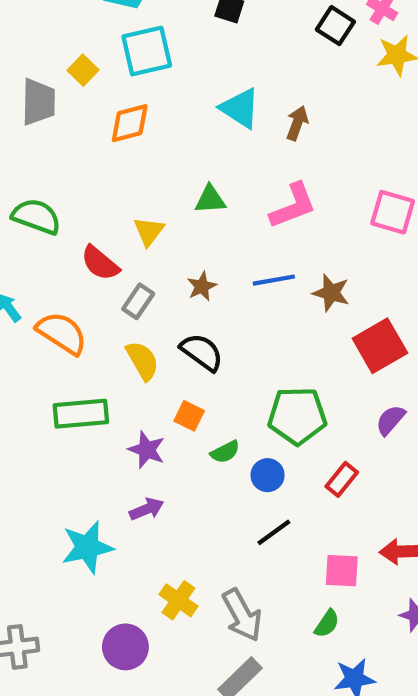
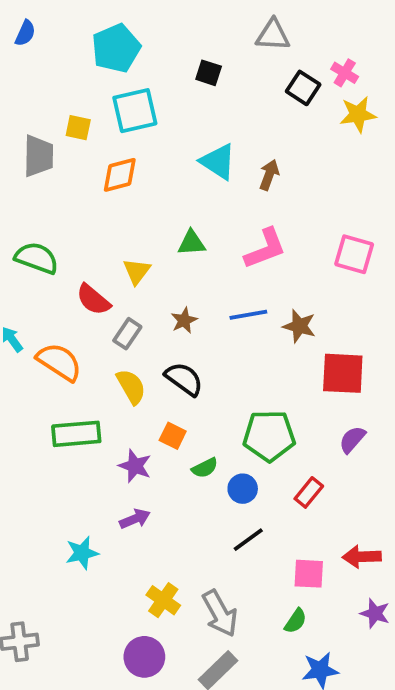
yellow square: (83, 70) -> (78, 128), turned -32
red square: (380, 346) -> (343, 373), turned 33
cyan star: (87, 547) -> (82, 553), size x0.7
purple circle: (125, 647) -> (144, 657), moved

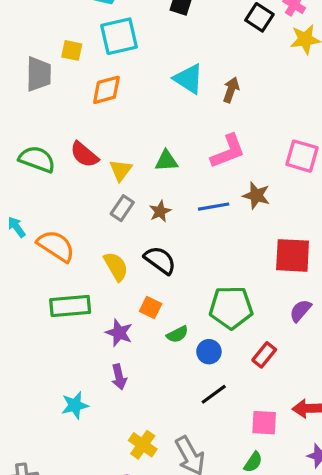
green triangle: (192, 243) -> (166, 161), moved
red semicircle: (93, 300) -> (84, 154), moved
brown star: (299, 326) -> (256, 196), moved
gray rectangle: (127, 334) -> (122, 208), moved
purple arrow: (135, 519) -> (119, 377), turned 100

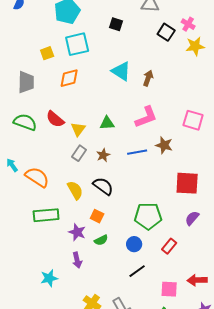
yellow square: (72, 50) -> (47, 53), turned -32
gray trapezoid: (39, 74) -> (26, 82), moved
green semicircle: (177, 334) -> (101, 240), moved

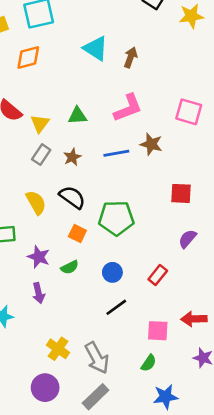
red square: (187, 183) -> (181, 193), size x0.7
orange square: (97, 216) -> (77, 234), moved
green pentagon: (148, 216) -> (116, 218), moved

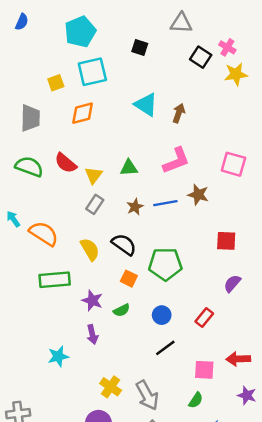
brown star: (72, 157) -> (135, 207), moved

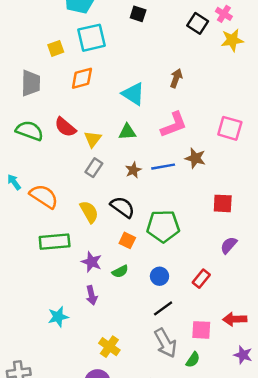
cyan triangle: (146, 105) -> (133, 94), moved
gray arrow: (147, 395) -> (165, 343), moved

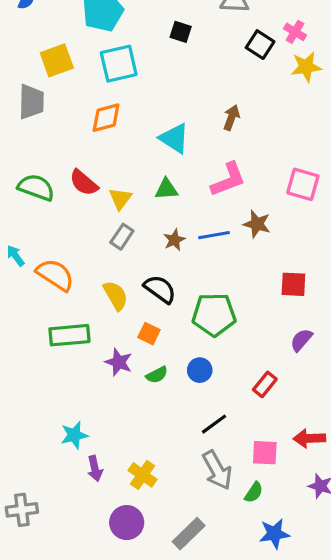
yellow square: (56, 48) -> (57, 60), moved, size x1.5
gray trapezoid: (31, 83) -> (31, 102), moved
orange square: (127, 240) -> (149, 334), moved
blue circle: (159, 276) -> (200, 370), moved
purple arrow: (92, 295) -> (95, 469), moved

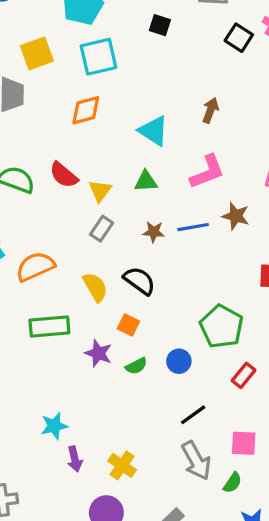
brown star: (174, 240) -> (154, 232), turned 30
orange semicircle: (55, 275) -> (35, 267), turned -57
green pentagon: (214, 315) -> (221, 326), moved, turned 30

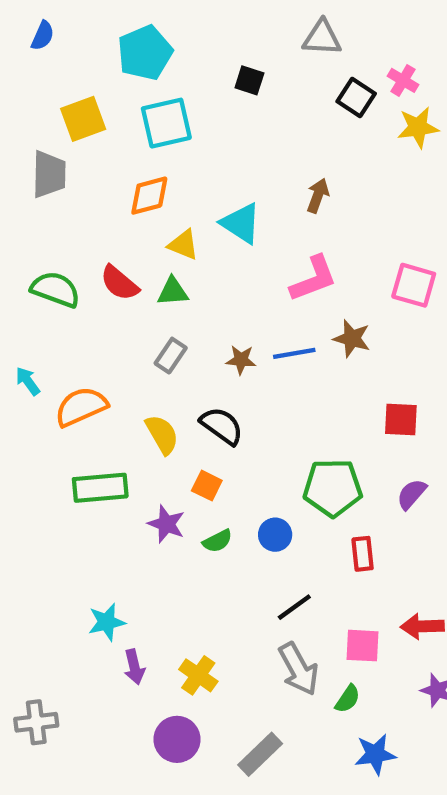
green triangle: (146, 181) -> (173, 292), moved
yellow triangle: (100, 191) -> (183, 245), moved, turned -45
green pentagon: (221, 326) -> (333, 488), turned -30
red rectangle: (244, 375) -> (363, 554), turned -45

